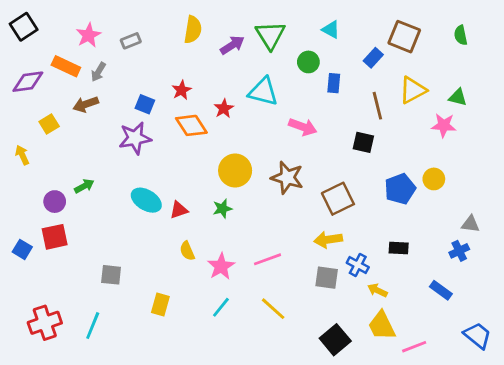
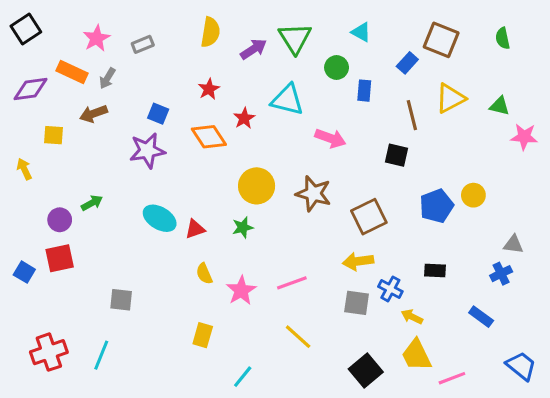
red star: (182, 90) -> (209, 89), moved
yellow square: (49, 124) -> (54, 135), turned 36
pink star: (444, 125) -> (524, 137), moved
yellow rectangle: (160, 304) -> (203, 335), moved
cyan line: (221, 307) -> (243, 377), moved

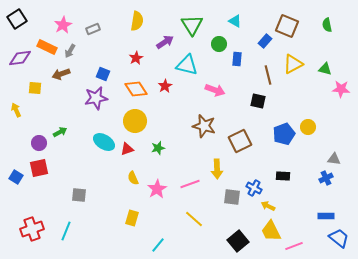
purple arrow: (253, 49) -> (165, 42), moved
red star: (244, 118) -> (165, 86), moved
yellow circle: (257, 186) -> (135, 121), moved
yellow arrow: (358, 261) -> (217, 169), moved, turned -84
blue rectangle: (481, 317) -> (326, 216), moved, turned -35

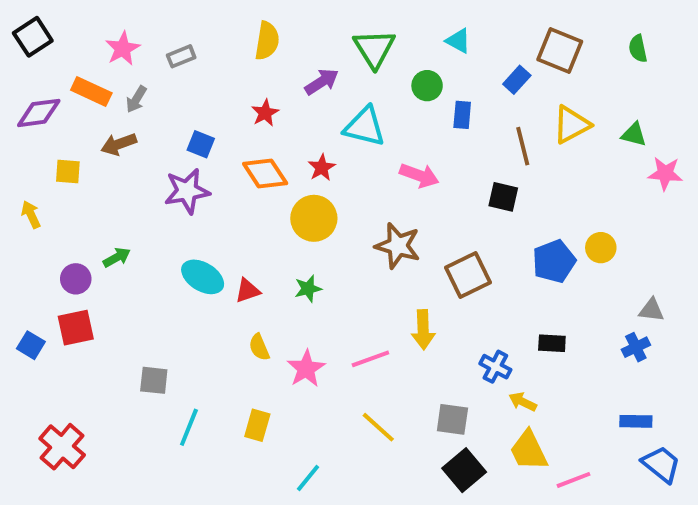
yellow circle: (135, 121) -> (314, 218), moved
gray square: (232, 197) -> (452, 419), moved
red cross: (32, 229) -> (62, 447), turned -30
cyan line: (66, 231) -> (189, 427), moved

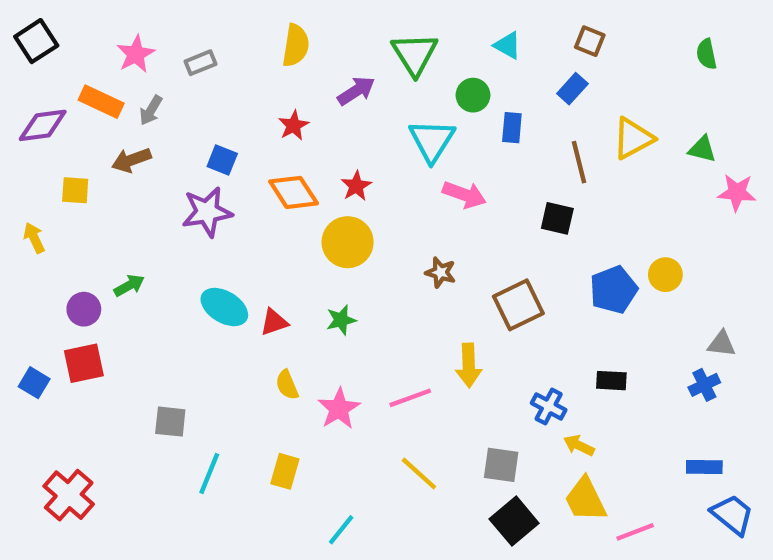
brown square: (560, 50) -> (590, 41), moved, size x0.6
cyan triangle: (365, 127) -> (432, 141), moved, turned 48
brown star: (398, 246) -> (441, 272), size x0.6

